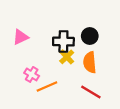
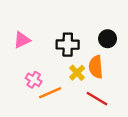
black circle: (90, 36) -> (108, 39), moved
yellow cross: (67, 57) -> (77, 73), moved

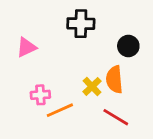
black cross: (68, 45) -> (81, 24), moved
pink cross: (34, 80) -> (40, 95), turned -35

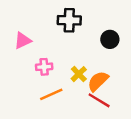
orange semicircle: (114, 79) -> (98, 81), moved, turned 50
pink cross: (40, 95) -> (44, 67), moved

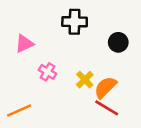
pink cross: (44, 67) -> (48, 72), turned 35
orange line: (51, 94) -> (19, 110), moved

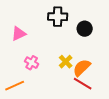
black circle: (118, 42) -> (85, 29), moved
pink cross: (48, 72) -> (32, 63), moved

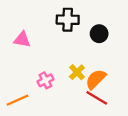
pink triangle: (19, 34) -> (22, 40), turned 35
pink cross: (32, 63) -> (45, 80), moved, turned 32

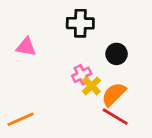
black circle: (99, 34) -> (117, 54), moved
pink cross: (45, 80) -> (82, 75), moved

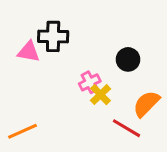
black cross: (80, 23) -> (53, 36), moved
orange semicircle: (114, 94) -> (146, 104), moved

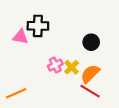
pink cross: (90, 82) -> (55, 65), moved
orange semicircle: (146, 104) -> (90, 74), moved

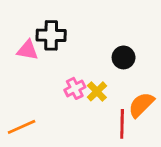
orange semicircle: (90, 74) -> (141, 105), moved
red line: (90, 91) -> (122, 124), turned 60

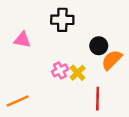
black cross: (51, 35) -> (62, 20), moved
orange semicircle: (141, 105) -> (112, 60), moved

